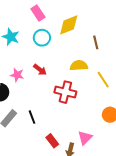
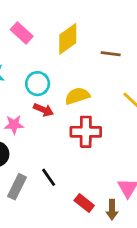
cyan circle: (42, 38) -> (38, 84), moved
brown line: (96, 42) -> (111, 54), turned -56
yellow semicircle: (79, 65) -> (77, 96), moved

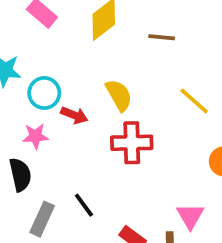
cyan circle: (38, 84) -> (44, 93), moved
yellow semicircle: (77, 96) -> (119, 95), turned 80

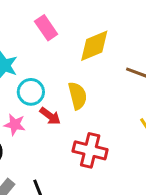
yellow semicircle: (119, 95) -> (78, 96), moved

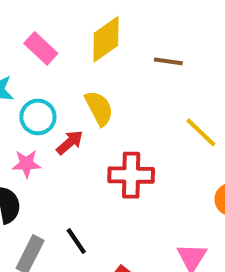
pink rectangle: (46, 28) -> (41, 48), moved
red arrow: (50, 116) -> (70, 142), turned -65

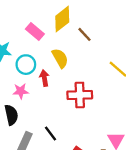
pink rectangle: (41, 48) -> (35, 31), moved
brown line: (168, 61) -> (85, 34), moved, turned 42
red arrow: (70, 142) -> (44, 78), turned -56

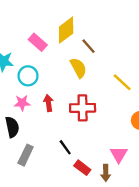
yellow semicircle: (60, 58) -> (78, 68), moved
red arrow: (44, 78) -> (48, 103), moved
black line: (50, 133) -> (65, 147), moved

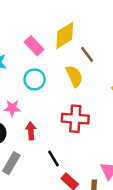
cyan circle: (28, 76) -> (35, 79), moved
red arrow: (48, 103) -> (31, 131), moved

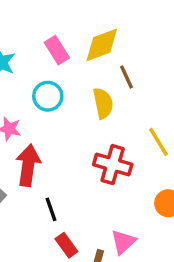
red cross: (75, 119) -> (113, 165), moved
red arrow: (31, 131) -> (28, 165), size x1.6

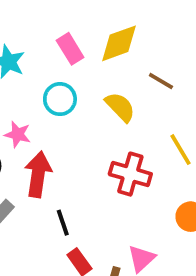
brown line: (127, 77) -> (161, 81), moved, turned -35
yellow semicircle: (103, 103) -> (120, 107), turned -32

